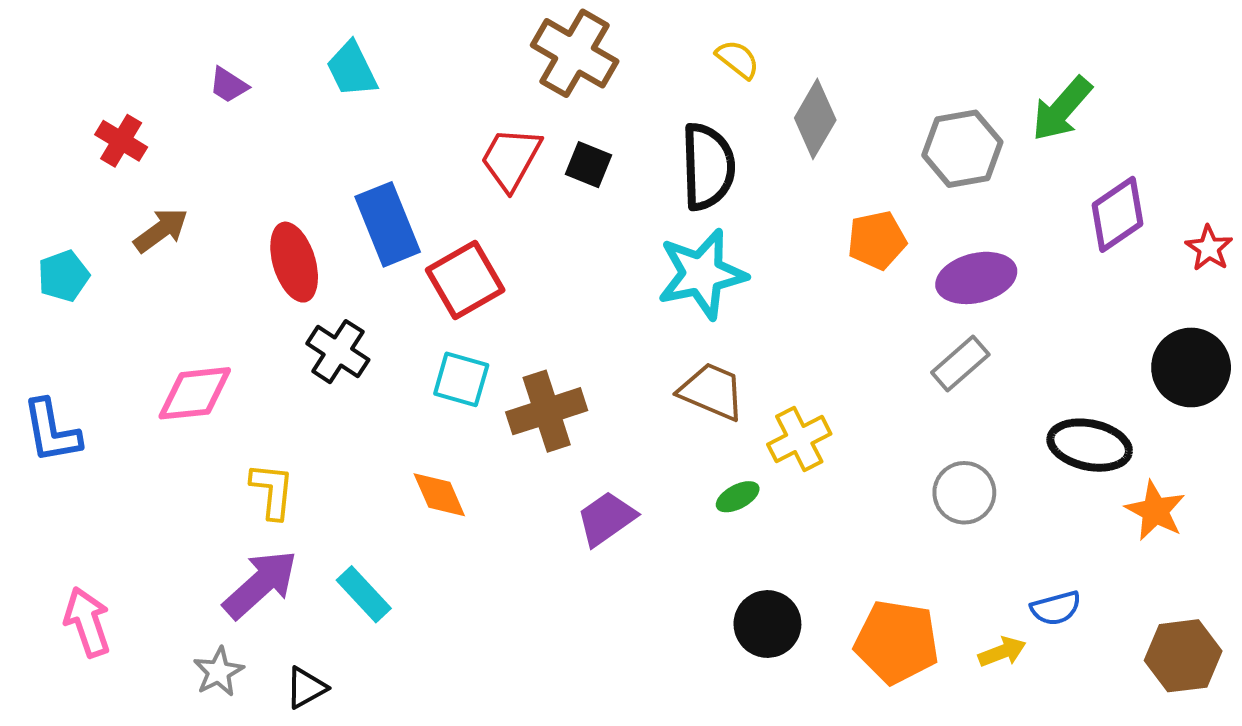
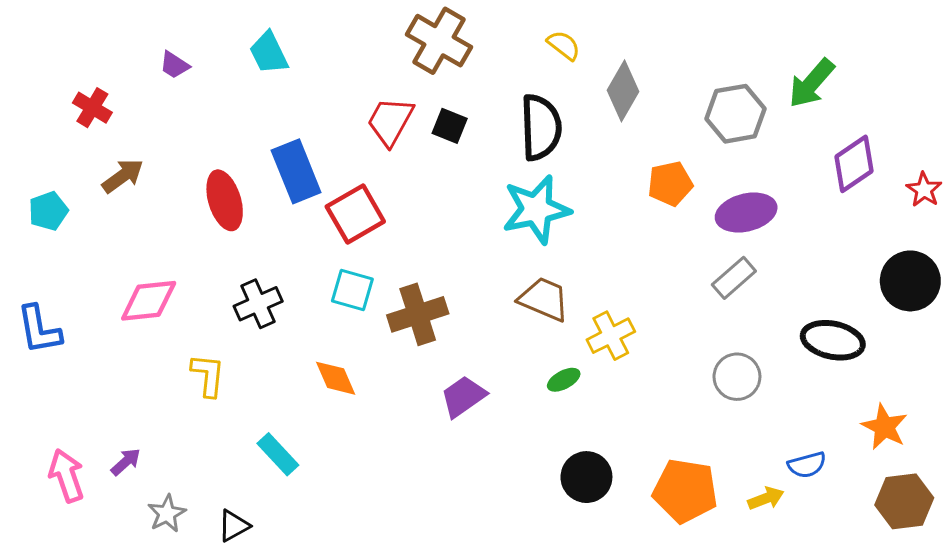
black cross: (338, 352) -> (258, 304), moved, turned 33
orange star: (1155, 511) -> (884, 427), moved
purple arrow: (260, 584) -> (126, 462), moved, size x0.5

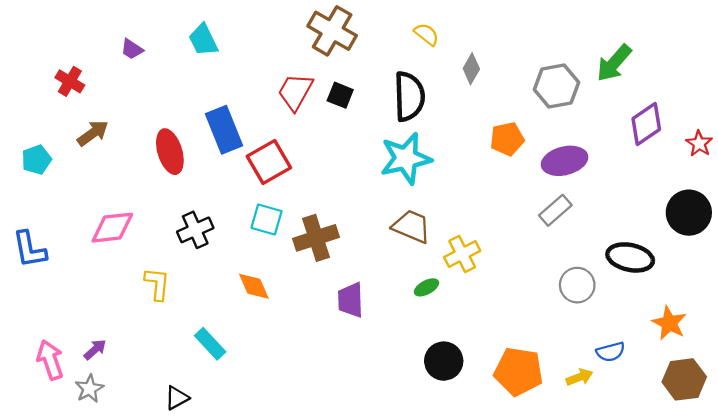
gray diamond: (623, 91) -> (471, 69), size x0.7
gray circle: (737, 377) -> (577, 285), moved
purple trapezoid: (463, 396) -> (351, 300), turned -57
gray star: (167, 514) -> (89, 389), moved

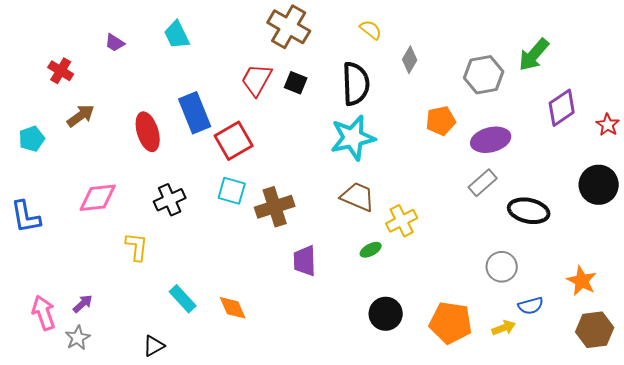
black ellipse: (630, 257) -> (529, 211), moved
gray circle: (577, 285) -> (502, 267), moved
orange diamond: (254, 286) -> (233, 308), moved

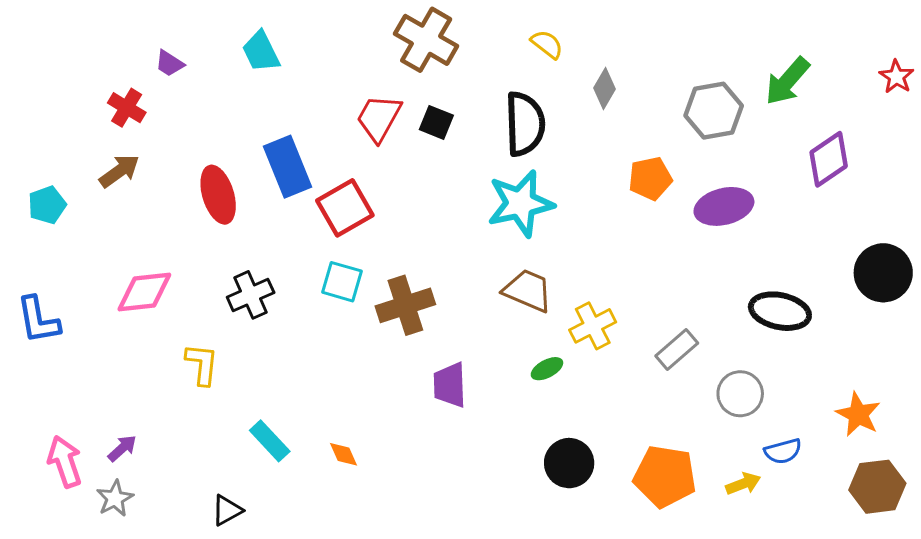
red cross: (61, 71) -> (127, 108), moved
red star: (608, 125) -> (896, 77), moved
gray rectangle: (483, 183) -> (677, 350), moved
orange diamond: (233, 308) -> (343, 454), size x0.7

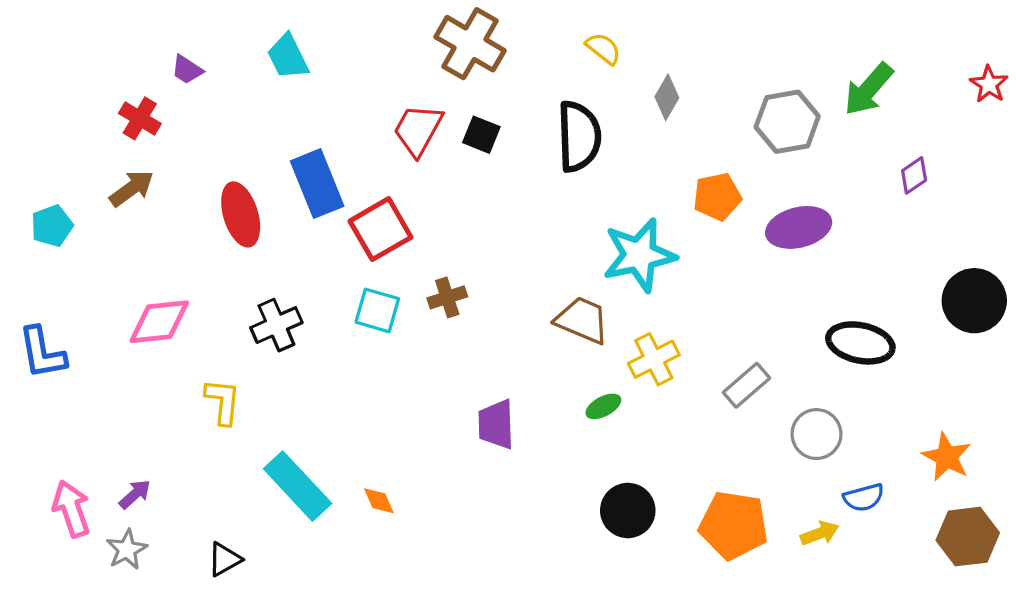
purple diamond: (829, 159) -> (914, 175), size x0.6
cyan star: (520, 204) -> (639, 255), moved
brown cross: (405, 305) -> (447, 297), moved, size x0.6
cyan rectangle: (270, 441) -> (298, 486), size x1.5
black triangle: (227, 510) -> (224, 559), moved

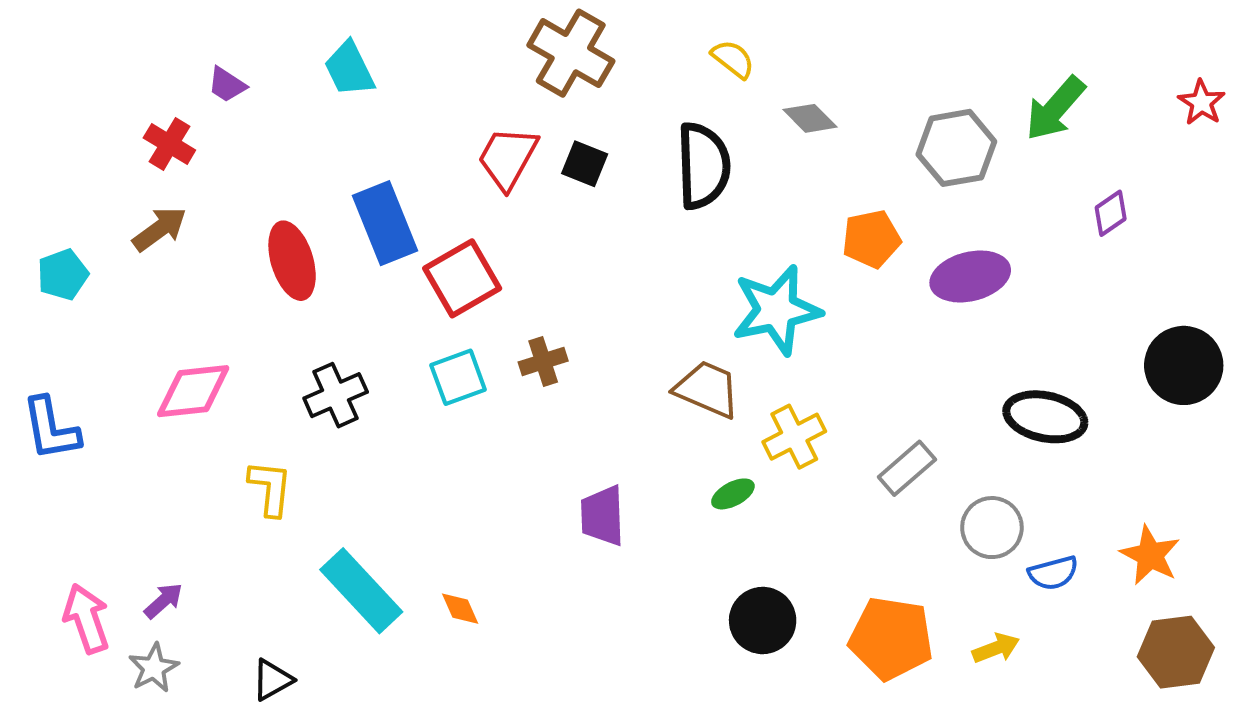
gray diamond: (667, 97) -> (810, 118), turned -75
cyan square: (377, 310) -> (458, 377), turned -36
blue semicircle: (864, 497) -> (1053, 573), moved

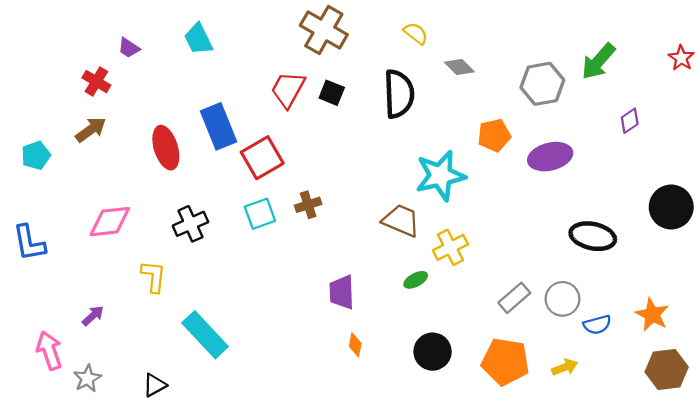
gray rectangle: (907, 468) -> (514, 298), moved
purple arrow: (164, 601) -> (93, 316), moved
orange diamond: (460, 609) -> (355, 345), moved, turned 35

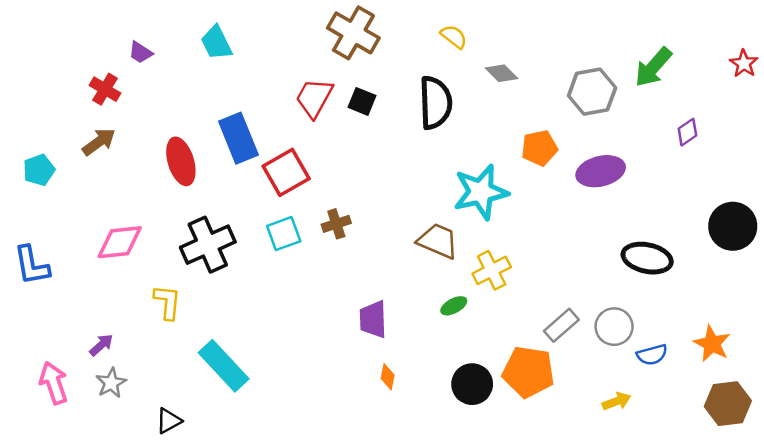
black cross: (190, 224) -> (208, 245), size x1.4
orange pentagon: (505, 362) -> (528, 372), moved
gray star: (87, 378) -> (111, 383), moved

